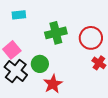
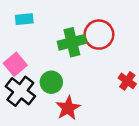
red circle: (91, 38) -> (99, 35), moved

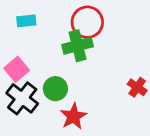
red circle: (99, 35) -> (87, 22), moved

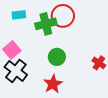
green cross: (78, 46) -> (46, 24), moved
green circle: (55, 89) -> (57, 57), moved

